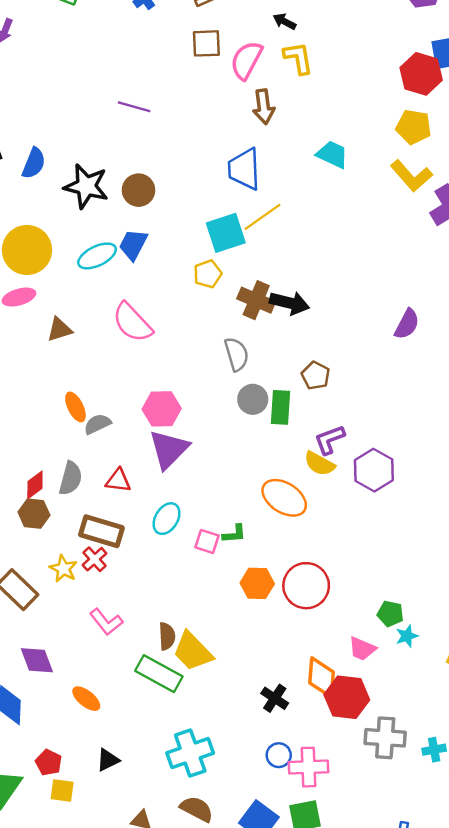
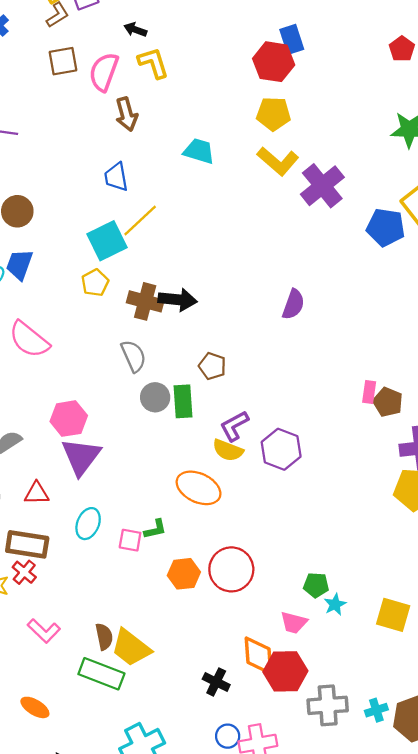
blue trapezoid: (244, 169) -> (116, 177), size x0.7

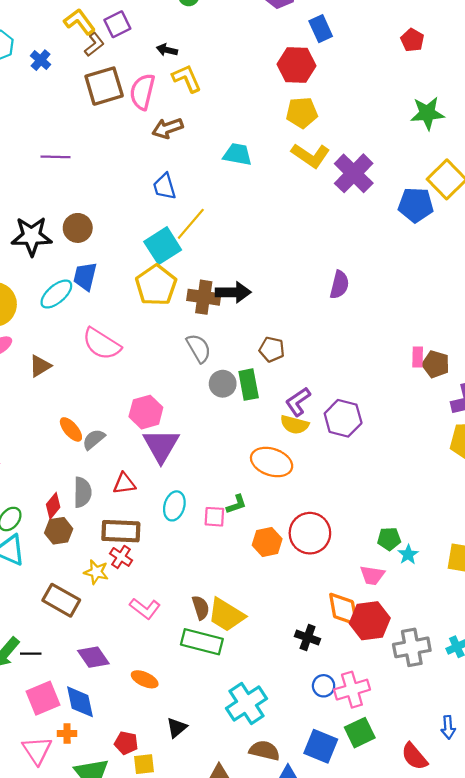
blue rectangle: (292, 39) -> (321, 29), moved
brown square: (63, 61) -> (104, 86), size x1.4
brown arrow: (127, 114) -> (168, 128), turned 92
yellow pentagon: (95, 283) -> (156, 285), size x1.6

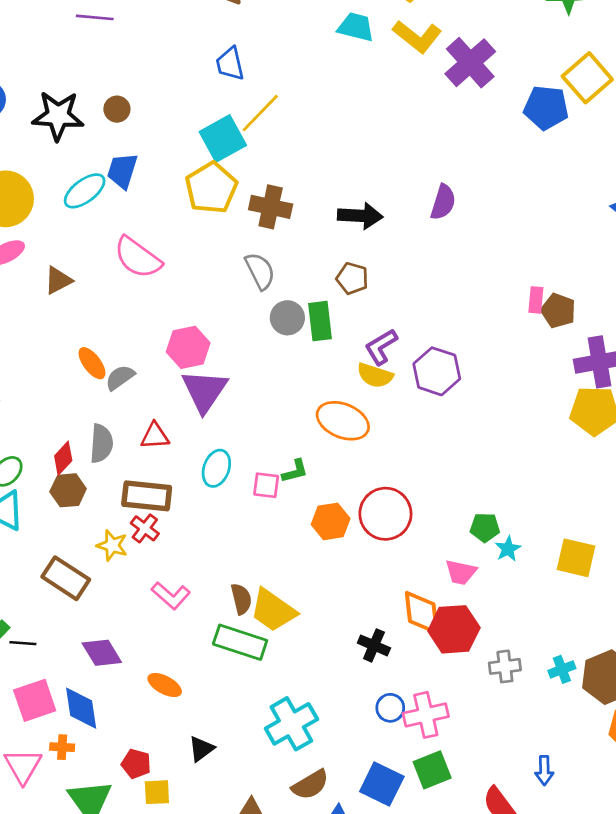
cyan trapezoid: (237, 154) -> (356, 27), moved
brown circle: (78, 228) -> (117, 109), size x0.7
black arrow: (233, 292) -> (360, 216), moved
gray cross: (412, 647) -> (505, 666), size x0.7
brown semicircle: (264, 750) -> (310, 785), turned 132

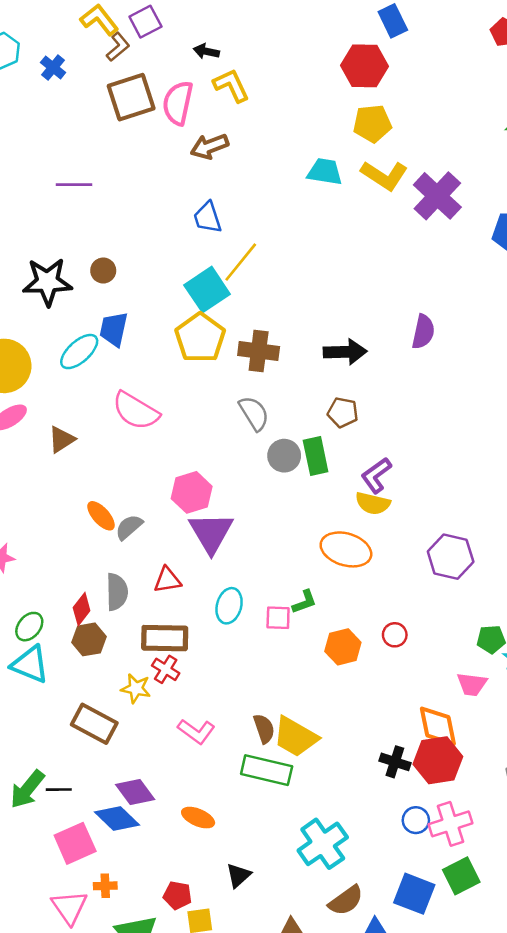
purple hexagon: (437, 371) -> (451, 557), moved
red circle: (385, 514) -> (395, 635), size x0.5
red hexagon: (454, 629) -> (438, 760), moved
blue diamond: (81, 708) -> (117, 818), moved, turned -33

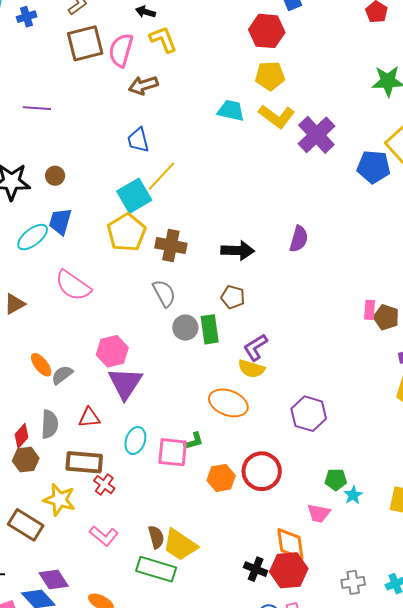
blue cross: (53, 67) -> (27, 17), turned 30
pink square: (278, 618) -> (173, 452), size x1.5
red circle: (395, 635) -> (262, 471), size x2.0
red cross: (166, 669) -> (104, 485), moved
yellow star: (136, 688) -> (59, 500), size x1.4

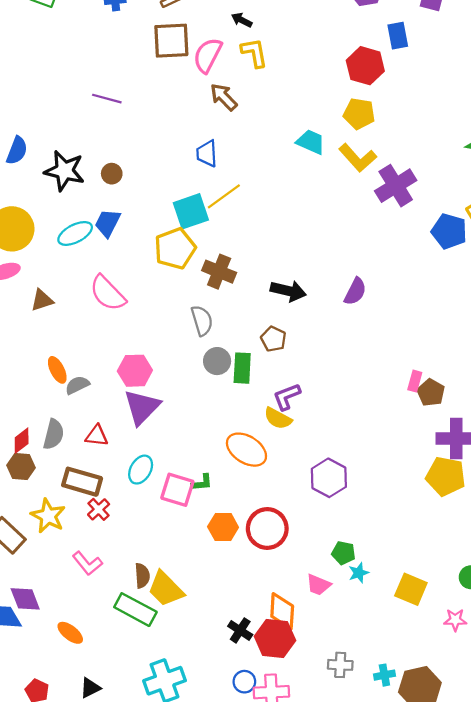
brown arrow: (143, 85) -> (224, 97), turned 52

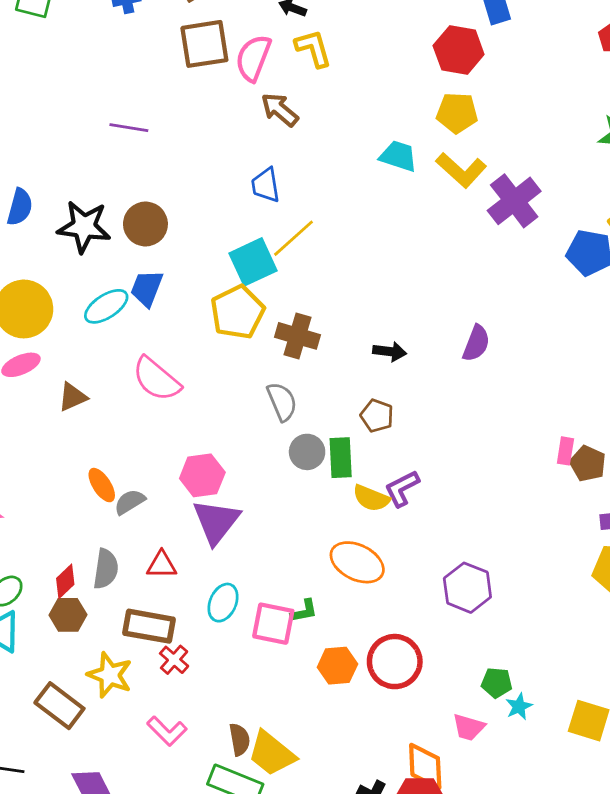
brown circle: (112, 174) -> (145, 224), size x1.6
black arrow: (288, 291) -> (390, 352), size x0.7
yellow semicircle: (278, 418) -> (371, 498), moved

